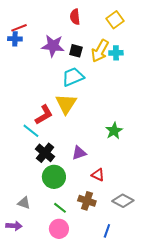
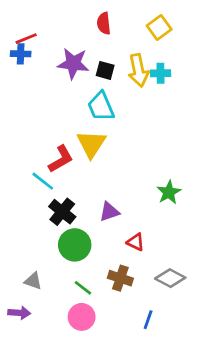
yellow arrow: (100, 51) -> (138, 70), turned -40
cyan trapezoid: (73, 77) -> (101, 106), turned -90
green star: (114, 131) -> (169, 192), moved

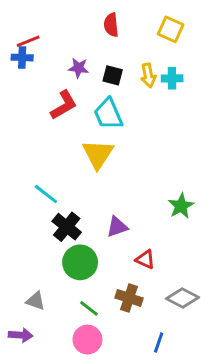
yellow square: (159, 28) -> (171, 29), turned -30
purple star: (73, 64) -> (79, 68), size x0.6
yellow arrow: (138, 70) -> (148, 75), size x0.7
red L-shape: (61, 159) -> (64, 105), moved

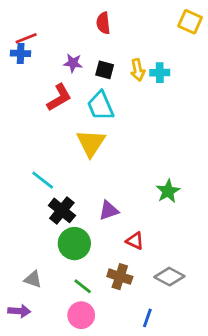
yellow square: (171, 29) -> (190, 22), moved

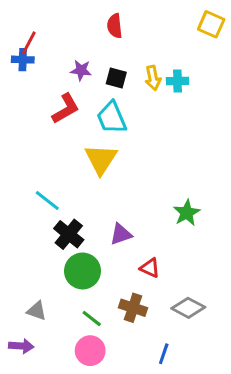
red line: (26, 38) -> (29, 43), turned -40

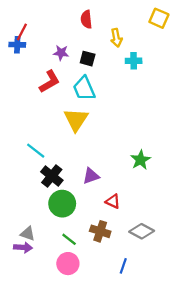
yellow arrow: (153, 78) -> (116, 38), moved
purple arrow: (21, 346) -> (23, 247), moved

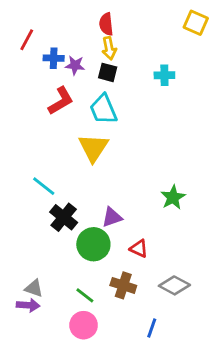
yellow arrow: (116, 38) -> (109, 48), moved
blue cross: (17, 45) -> (54, 58), moved
green circle: (62, 204) -> (93, 244), moved

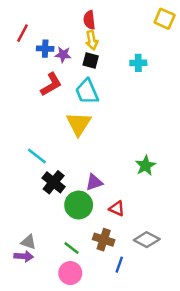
blue line: (152, 328) -> (119, 265), moved

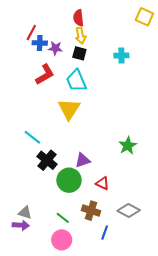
red line: (22, 33) -> (31, 32), moved

